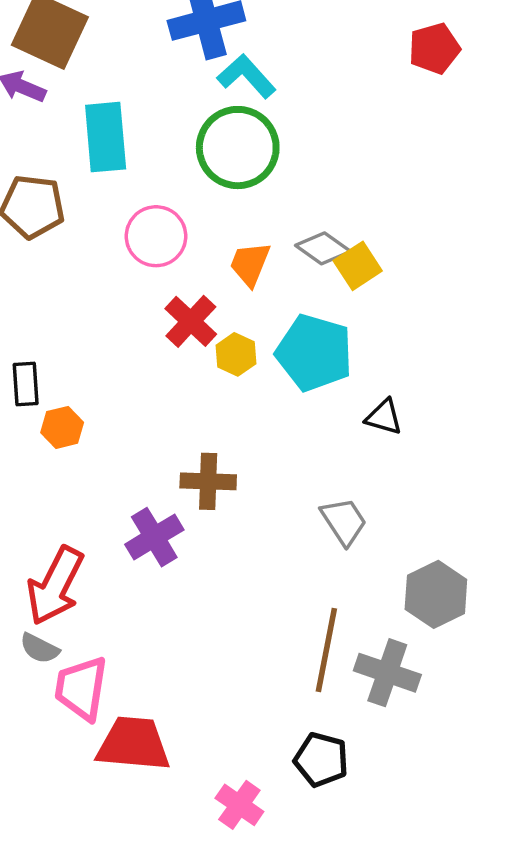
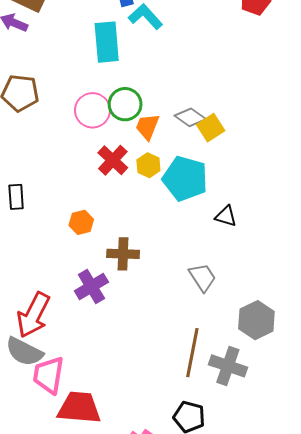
cyan rectangle: (106, 137) -> (107, 42), moved
green circle: (238, 148) -> (125, 104), moved, size x0.7
yellow hexagon: (236, 354) -> (148, 165), moved
orange hexagon: (62, 427) -> (81, 222), moved
gray semicircle: (40, 648) -> (24, 352), size x1.6

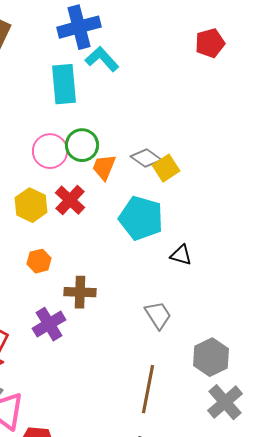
yellow hexagon: (148, 165) -> (31, 205), moved, size x1.4
gray cross: (228, 366) -> (225, 402), moved, turned 30

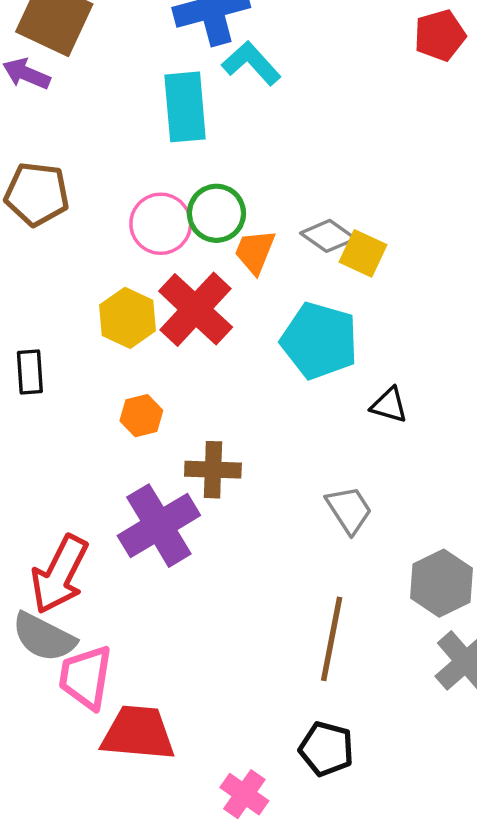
yellow square: (166, 168) -> (363, 253), turned -32
red cross: (70, 200) -> (196, 309), size x1.4
purple cross: (49, 324) -> (159, 526), size x1.4

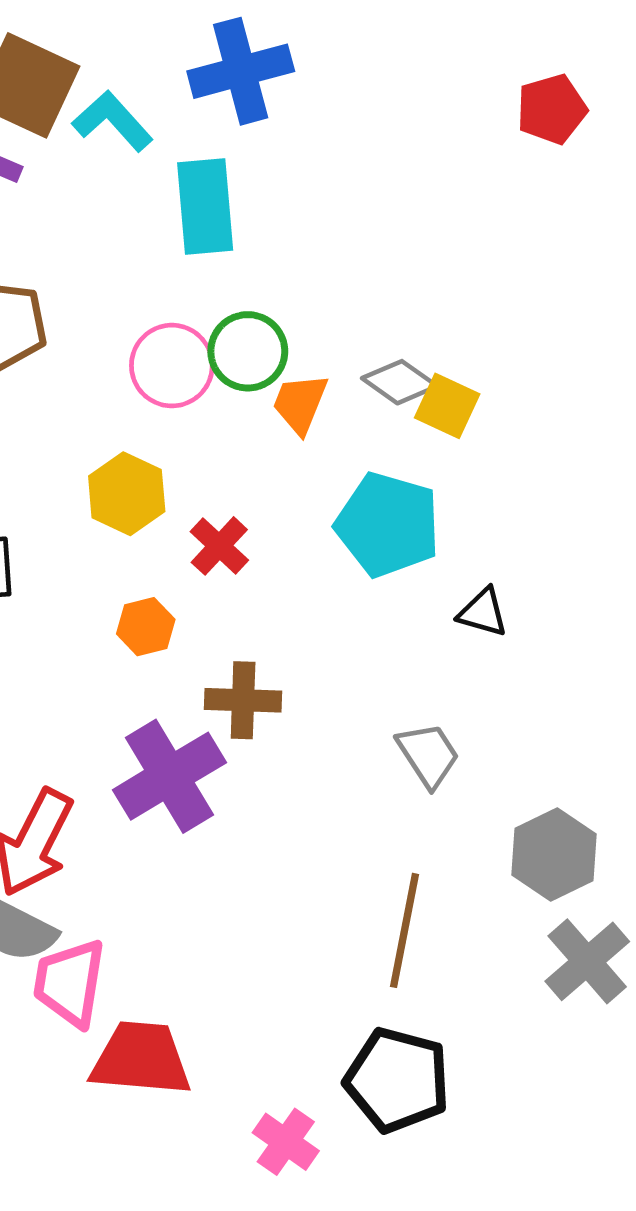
cyan L-shape: (251, 63) -> (112, 121), moved
red cross: (196, 309) -> (219, 546), moved, size x0.6
black pentagon: (326, 749) -> (397, 1080), size x1.4

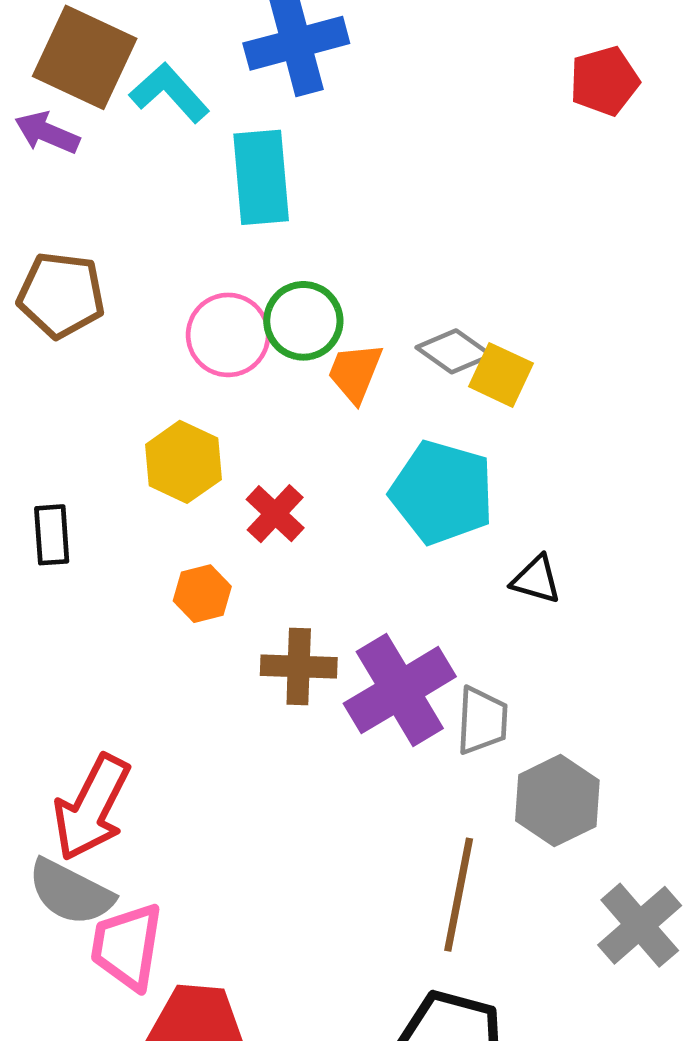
gray trapezoid: (428, 755) -> (482, 721), turned 36
purple cross: (169, 776) -> (400, 690), moved
gray hexagon: (554, 855) -> (557, 801), moved

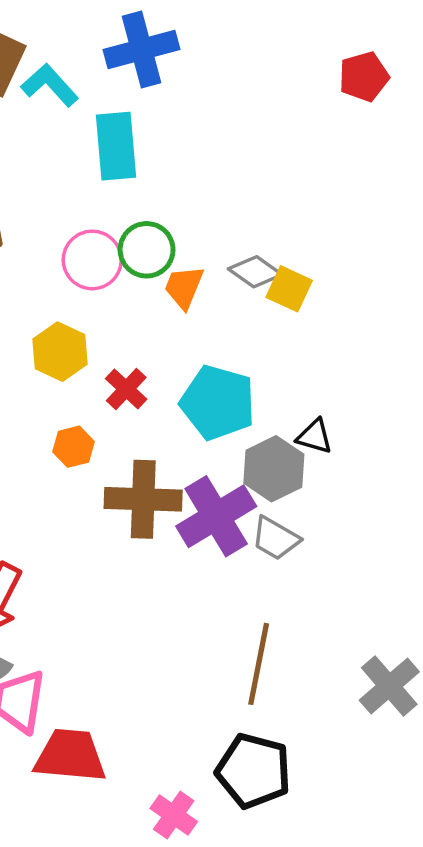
cyan pentagon: (442, 492) -> (218, 403), moved
brown cross: (299, 667) -> (143, 499), size x1.4
gray trapezoid: (482, 721) -> (276, 538), turned 117
gray hexagon: (557, 801) -> (274, 469), moved

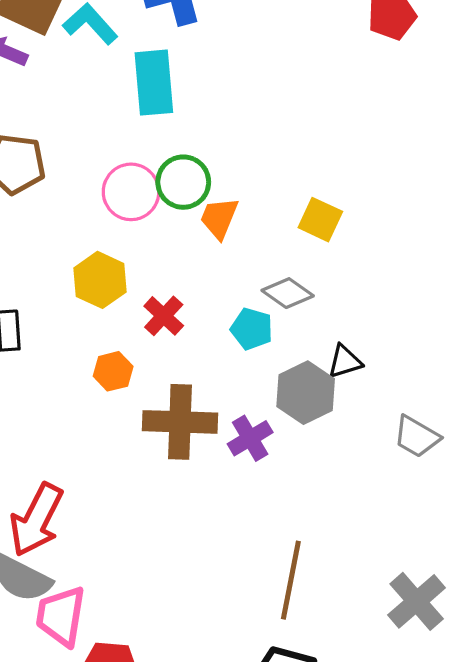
gray diamond: (255, 272) -> (288, 293), moved
cyan pentagon: (218, 403) -> (252, 329), size x0.6
black triangle: (315, 436) -> (345, 362), turned -33
purple cross: (216, 516) -> (250, 438), size x0.6
gray trapezoid: (276, 538) -> (417, 437), moved

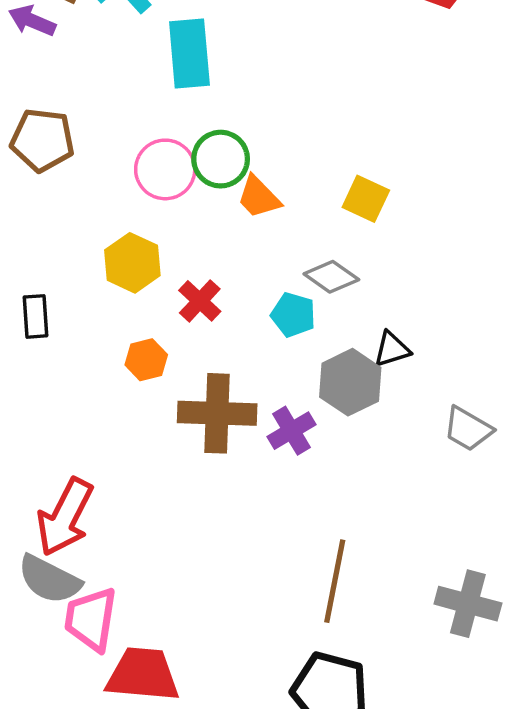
orange trapezoid: (219, 218) -> (259, 197), turned -66
gray cross: (417, 601) -> (468, 604), turned -34

